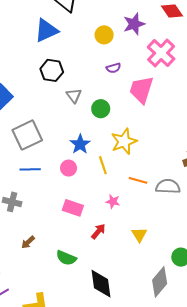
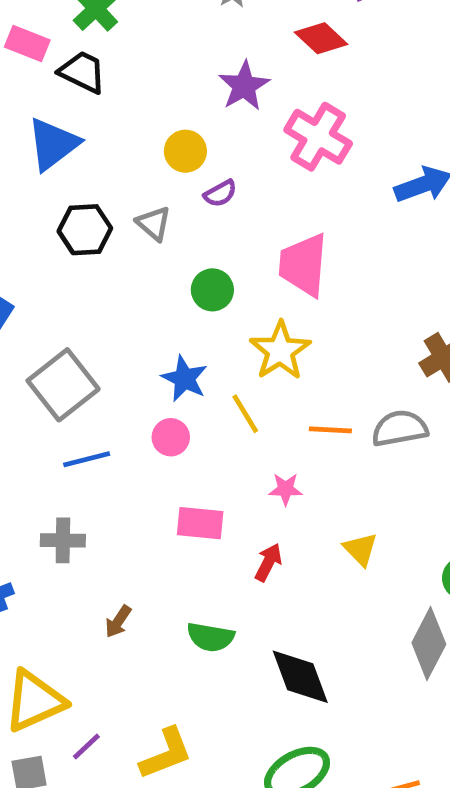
yellow circle: (104, 35) -> (185, 151), moved
pink trapezoid: (141, 90) -> (303, 265), moved
gray triangle: (74, 96) -> (154, 223), moved

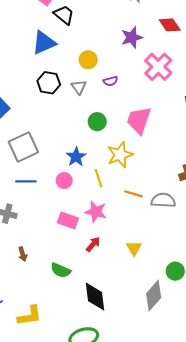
yellow circle: (185, 151) -> (88, 60), moved
pink star: (286, 489) -> (96, 212), moved, size x1.5
brown arrow: (118, 622) -> (23, 254), turned -64

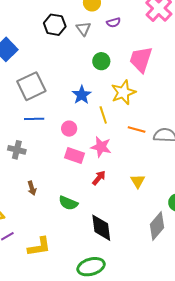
pink circle: (64, 181) -> (69, 129), moved

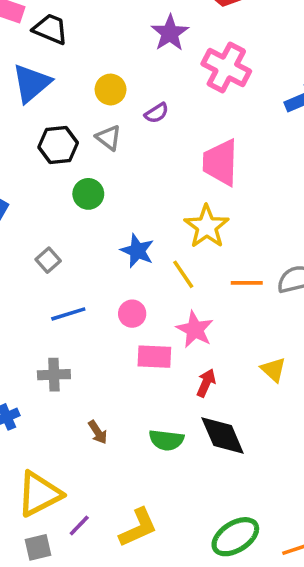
green circle: (101, 61) -> (88, 194), moved
gray square: (31, 86) -> (48, 260), size x0.5
pink star: (101, 147) -> (195, 329), turned 30
black diamond: (101, 228) -> (223, 436), moved

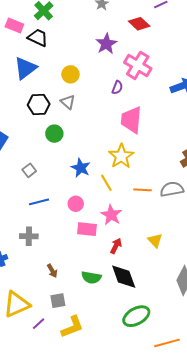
purple semicircle: (157, 113) -> (117, 88), moved, turned -40
green ellipse: (235, 537) -> (136, 316), moved
gray square: (38, 547) -> (58, 301), moved

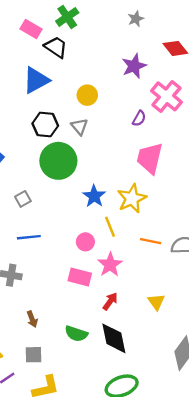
green circle: (54, 134) -> (58, 161), size x1.8
blue star: (81, 168) -> (94, 196), moved
pink circle: (76, 204) -> (85, 242), moved

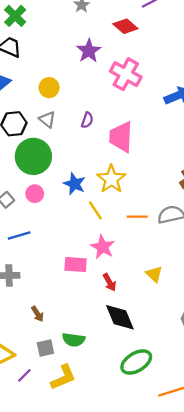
purple semicircle: (139, 118) -> (87, 120), moved
pink circle: (85, 242) -> (35, 194), moved
red arrow: (110, 301) -> (109, 282), turned 126
green semicircle: (76, 334) -> (74, 340), moved

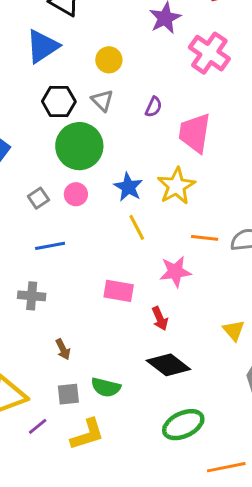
yellow line: (95, 210) -> (137, 227), moved
pink star: (103, 247) -> (175, 272), moved, turned 30
yellow triangle: (154, 274) -> (234, 330), moved
black diamond: (120, 317) -> (168, 365), turned -36

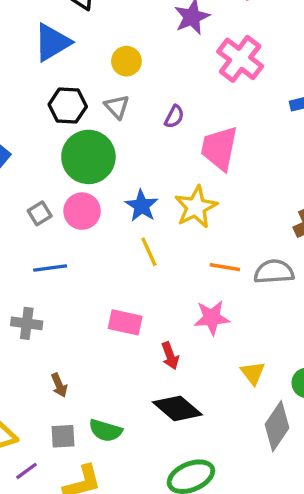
pink circle: (76, 194) -> (82, 211), size x1.4
pink star: (175, 272) -> (212, 318), moved

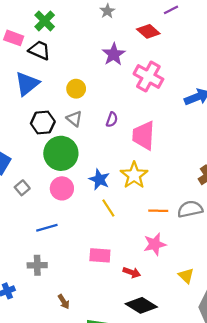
gray square: (40, 213) -> (22, 188), moved
red arrow: (170, 356) -> (132, 272), turned -42

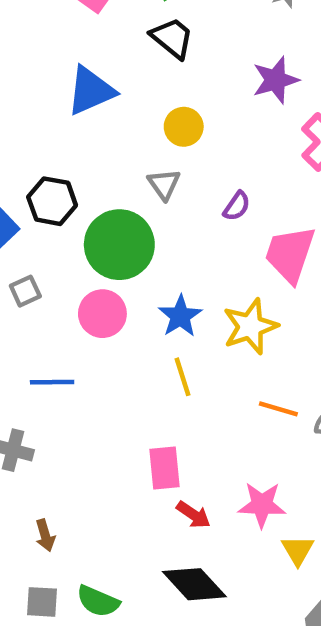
black trapezoid: (39, 50) -> (172, 38), moved
black hexagon: (43, 123) -> (52, 201), moved
pink star: (155, 244) -> (262, 505), moved
pink rectangle: (100, 255) -> (165, 468), moved, turned 65

